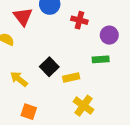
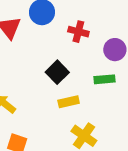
black square: (49, 67) -> (57, 72), moved

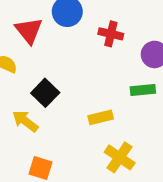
black square: (57, 72) -> (45, 93), moved

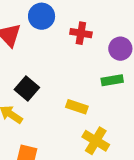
yellow rectangle: (101, 117) -> (77, 107), turned 36

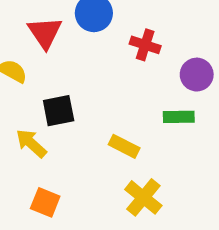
black square: (27, 89) -> (59, 111), turned 30

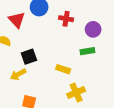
yellow arrow: (31, 143) -> (18, 74), turned -63
yellow cross: (143, 197) -> (76, 93), turned 36

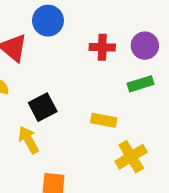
red cross: (66, 19) -> (102, 47), moved
yellow arrow: (18, 74) -> (28, 140), turned 98

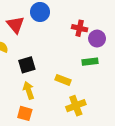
red cross: (102, 47) -> (80, 28), moved
yellow arrow: (28, 140) -> (29, 90), moved

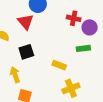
red triangle: (15, 25) -> (26, 22), moved
yellow arrow: (29, 90) -> (15, 75), moved

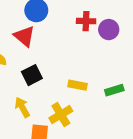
green rectangle: (83, 48) -> (114, 90), moved
yellow cross: (71, 88) -> (61, 115), moved

